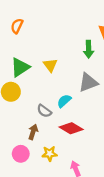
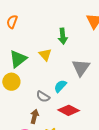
green arrow: (89, 49) -> (63, 36), moved
gray triangle: (88, 82) -> (81, 68), turned -30

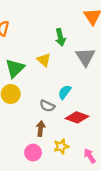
gray triangle: (81, 68) -> (85, 57), moved

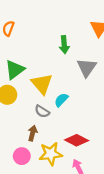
yellow triangle: (44, 60) -> (42, 84), moved, size x1.5
red diamond: (77, 117) -> (77, 140), moved
yellow star: (61, 146) -> (51, 154), size x1.5

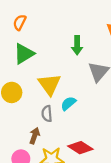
green triangle: (15, 70) -> (24, 54), moved
gray semicircle: (42, 111) -> (47, 114), turned 48

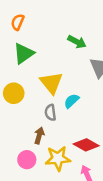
green arrow: (77, 45) -> (77, 42), turned -60

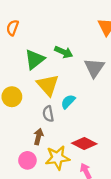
green arrow: (77, 42) -> (64, 52), moved
green triangle: (24, 53) -> (35, 59), moved

